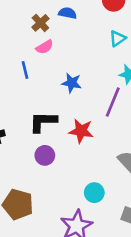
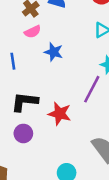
blue line: (25, 70) -> (13, 61), moved
blue star: (72, 83) -> (54, 52), moved

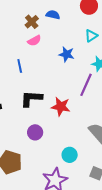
blue star: (54, 52) -> (67, 54), moved
purple circle: (23, 133) -> (35, 132), moved

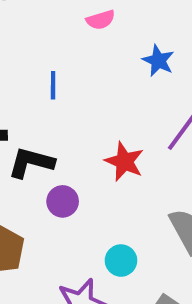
blue line: (20, 66) -> (53, 85), moved
black L-shape: (31, 99) -> (31, 163), moved

